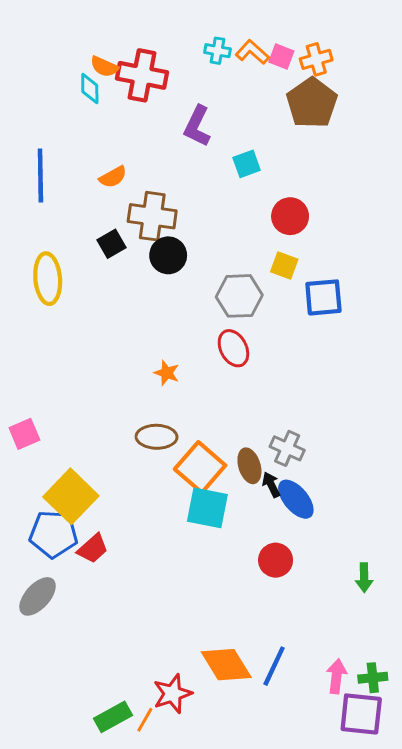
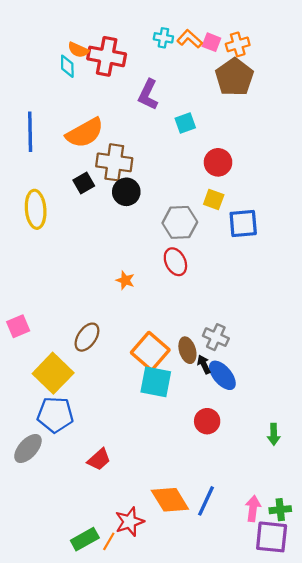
orange semicircle: (113, 177) -> (85, 133), size x1.8
brown ellipse: (157, 437) -> (87, 337), moved, turned -56
blue pentagon: (53, 534) -> (55, 415), moved
red trapezoid: (93, 549) -> (99, 459), moved

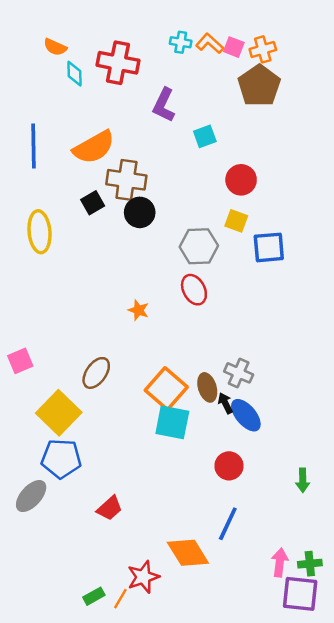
orange semicircle: (78, 50) -> (55, 47), moved
blue line: (206, 501) -> (228, 524), moved
green rectangle: (85, 539) -> (94, 596), size x0.7

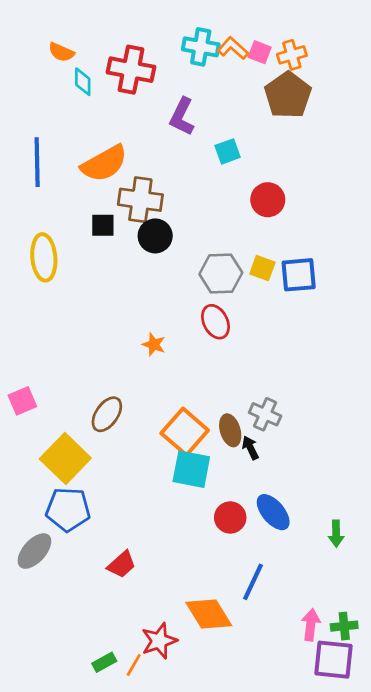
cyan cross: (181, 42) -> (201, 47), size x1.5
black square: (93, 203) -> (103, 225), turned 30
yellow square: (236, 221) -> (262, 268), moved
blue ellipse: (246, 415) -> (273, 512), moved
red circle: (229, 466) -> (230, 517), moved

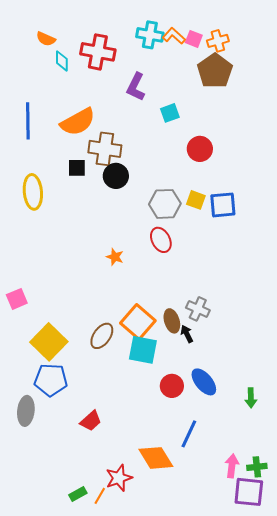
brown ellipse: (107, 414) -> (102, 336), moved
gray ellipse: (34, 551) -> (26, 411), turned -36

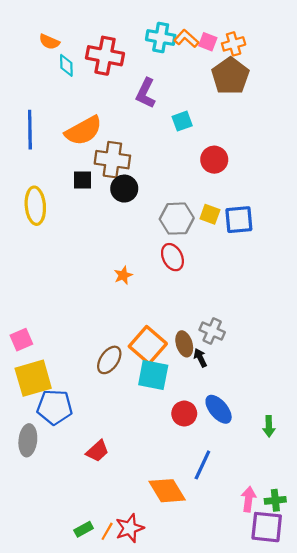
orange star: (115, 257) -> (123, 275), turned 30
pink square: (17, 299) -> (21, 340), moved
yellow square: (49, 342) -> (33, 378), moved, turned 30
red star: (119, 478) -> (130, 528), moved

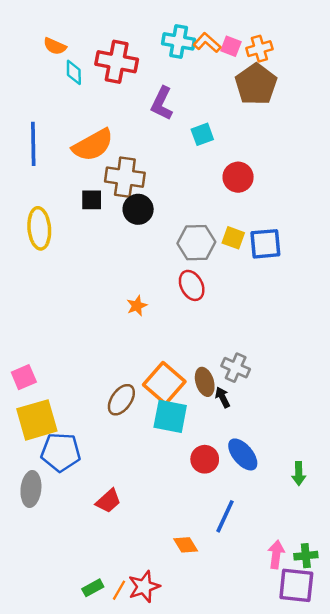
orange diamond: (167, 491) -> (186, 545), size x0.6

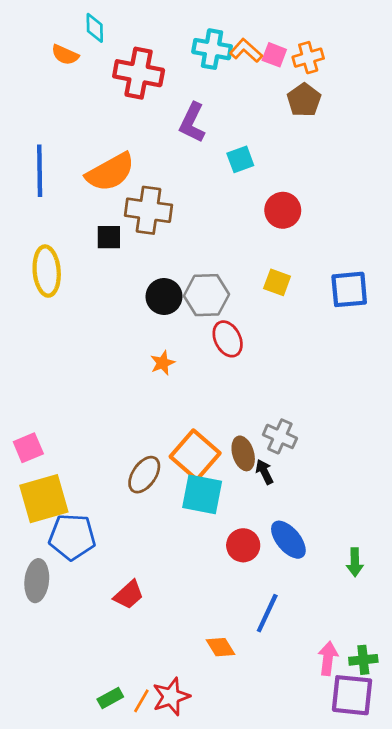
cyan diamond: (74, 72) -> (95, 28), moved
brown pentagon: (256, 84) -> (304, 100), size x0.7
black circle: (138, 209) -> (164, 297), moved
gray hexagon: (196, 243) -> (206, 295), moved
blue square: (265, 244) -> (349, 289), moved

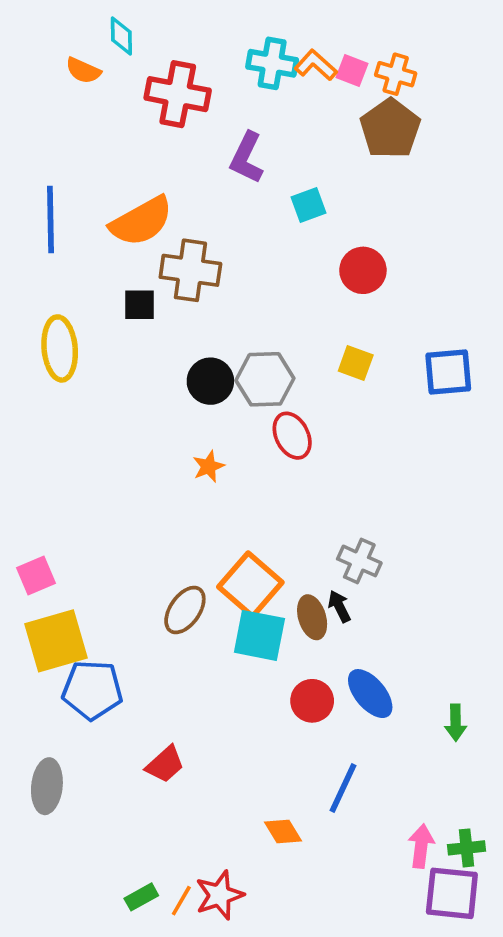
orange cross: (308, 58) -> (396, 74), turned 32
brown pentagon: (304, 100) -> (390, 129), size x1.4
brown ellipse: (243, 453) -> (312, 617), moved
gray ellipse: (37, 581) -> (47, 786), moved

